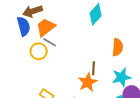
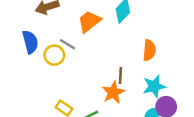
blue semicircle: (24, 26) -> (30, 42), moved
orange trapezoid: (46, 27) -> (89, 21), moved

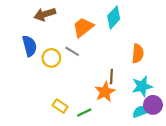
gray line: (68, 44) -> (72, 51), moved

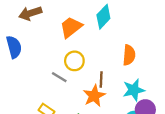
gray line: (72, 51) -> (59, 77), moved
yellow circle: (51, 58) -> (74, 61), moved

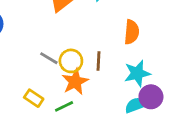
yellow circle: (74, 61) -> (71, 61), moved
orange star: (94, 96) -> (75, 82), moved

